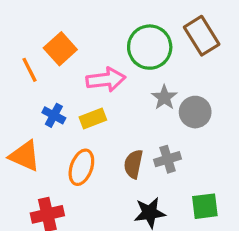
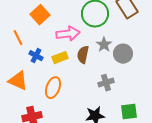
orange line: (29, 70) -> (18, 38), moved
brown semicircle: (133, 164) -> (83, 55), moved

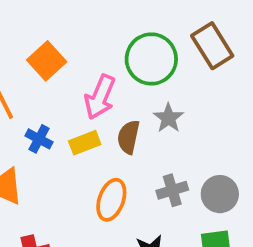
pink arrow: (68, 34) -> (100, 97), turned 120
gray circle: (123, 54) -> (220, 194), moved
orange ellipse: (53, 88) -> (111, 200), moved

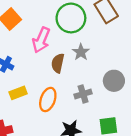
yellow rectangle: (85, 143) -> (18, 93), moved
gray circle: (220, 194) -> (114, 81), moved

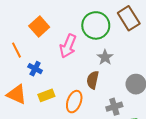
brown semicircle: (58, 63) -> (93, 80), moved
gray cross: (83, 94) -> (114, 107), moved

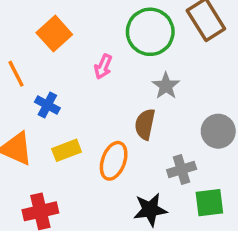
pink arrow: (68, 46) -> (103, 67), size x0.6

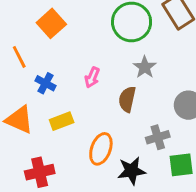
pink arrow: (103, 67) -> (92, 77), moved
orange ellipse: (114, 161) -> (101, 149), moved

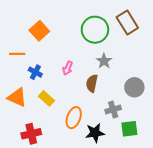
orange line: (19, 57) -> (17, 54), turned -63
yellow rectangle: (62, 121) -> (46, 98), turned 63

